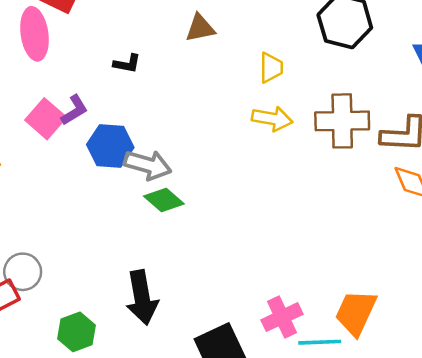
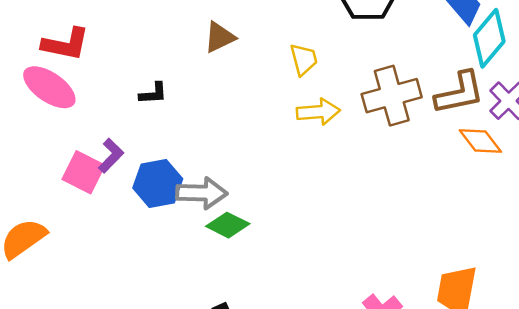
pink ellipse: (34, 34) -> (49, 87), turned -33

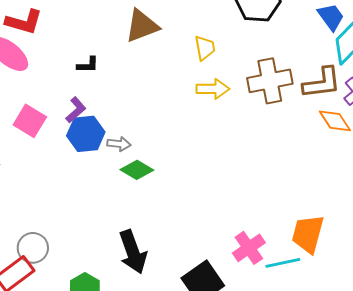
brown triangle: (220, 37) -> (142, 26), size x1.4
purple L-shape: (111, 156) -> (76, 110), moved
gray arrow: (202, 193) -> (119, 144), size x0.6

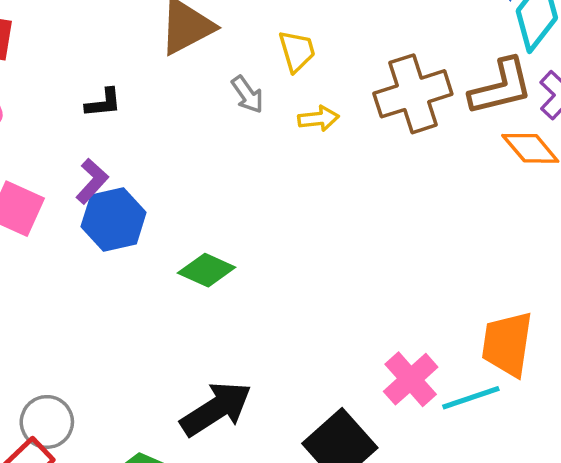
yellow arrow: (213, 89) -> (319, 119), size x0.7
gray arrow: (119, 144) -> (247, 94), moved, turned 55
black arrow: (133, 252) -> (216, 409), turned -96

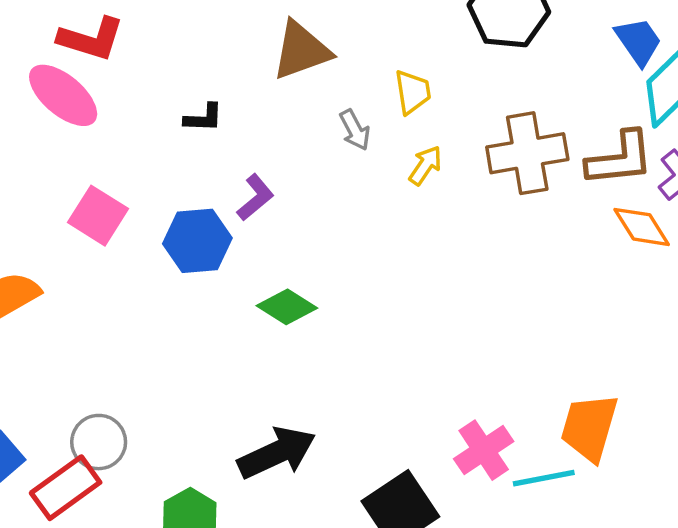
yellow arrow: (319, 119) -> (425, 165), turned -57
purple L-shape: (92, 181) -> (255, 197), moved

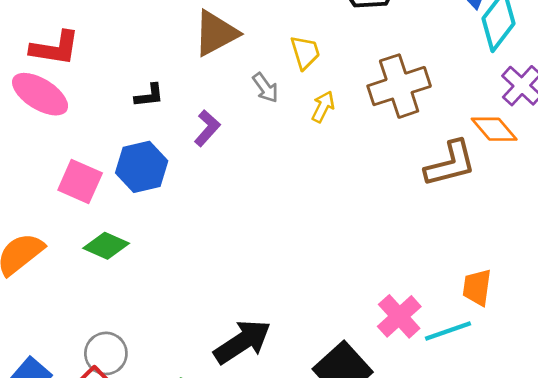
brown L-shape: (620, 159) -> (450, 164), moved
purple L-shape: (255, 197) -> (207, 128), moved
blue hexagon: (197, 241) -> (142, 167), moved
green diamond: (287, 307) -> (106, 246), moved
orange trapezoid: (589, 427) -> (477, 287), size x0.7

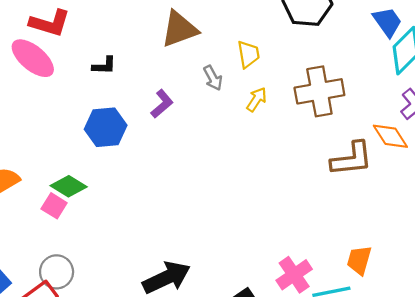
black L-shape: (149, 96) -> (104, 66), moved
pink square: (80, 182) -> (54, 206), moved, size x0.7

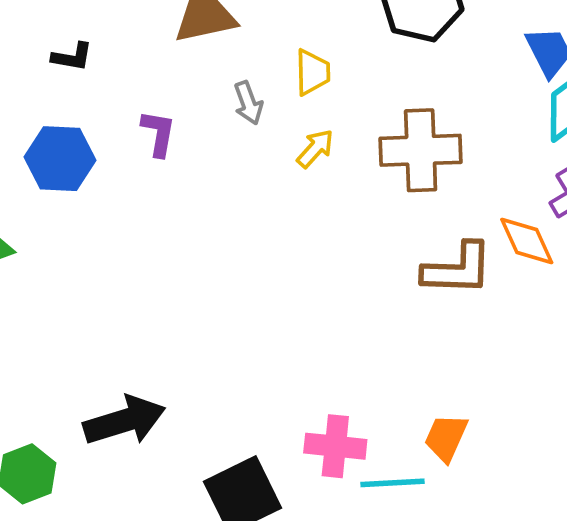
purple L-shape: (162, 104) -> (158, 133), turned -48
pink cross: (294, 275) -> (335, 446), turned 32

